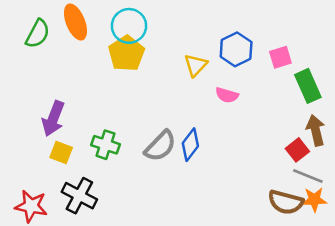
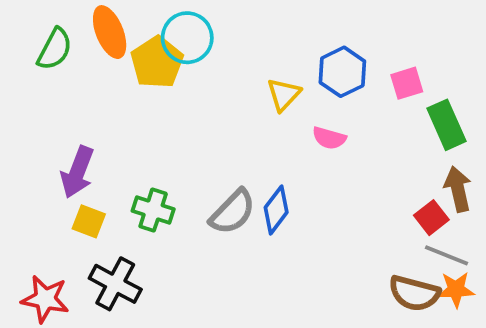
yellow pentagon: (126, 53) -> (157, 62), moved

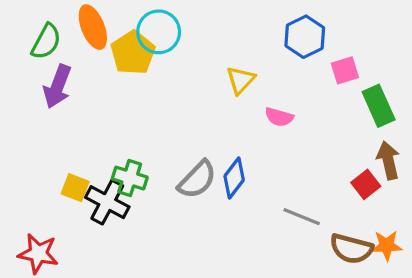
blue hexagon: (342, 72) -> (305, 37), moved
purple arrow: (77, 172) -> (57, 86), moved
gray line: (446, 255) -> (302, 217), moved
black cross: (115, 284) -> (107, 202), moved

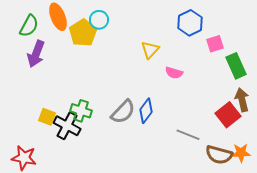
cyan circle: (159, 32) -> (99, 20), size x0.7
red square: (366, 184) -> (228, 115), size x1.4

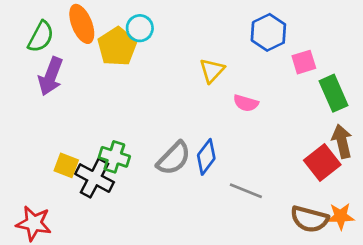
gray line: (188, 135) -> (246, 191), moved

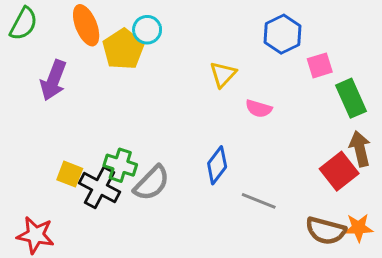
green semicircle: (41, 37) -> (24, 24), moved
gray semicircle: (174, 158) -> (152, 183), moved

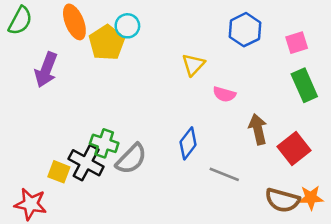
pink square: (320, 65) -> (297, 43), moved
brown arrow: (360, 149) -> (258, 129), moved
yellow square: (70, 174) -> (59, 172), moved

